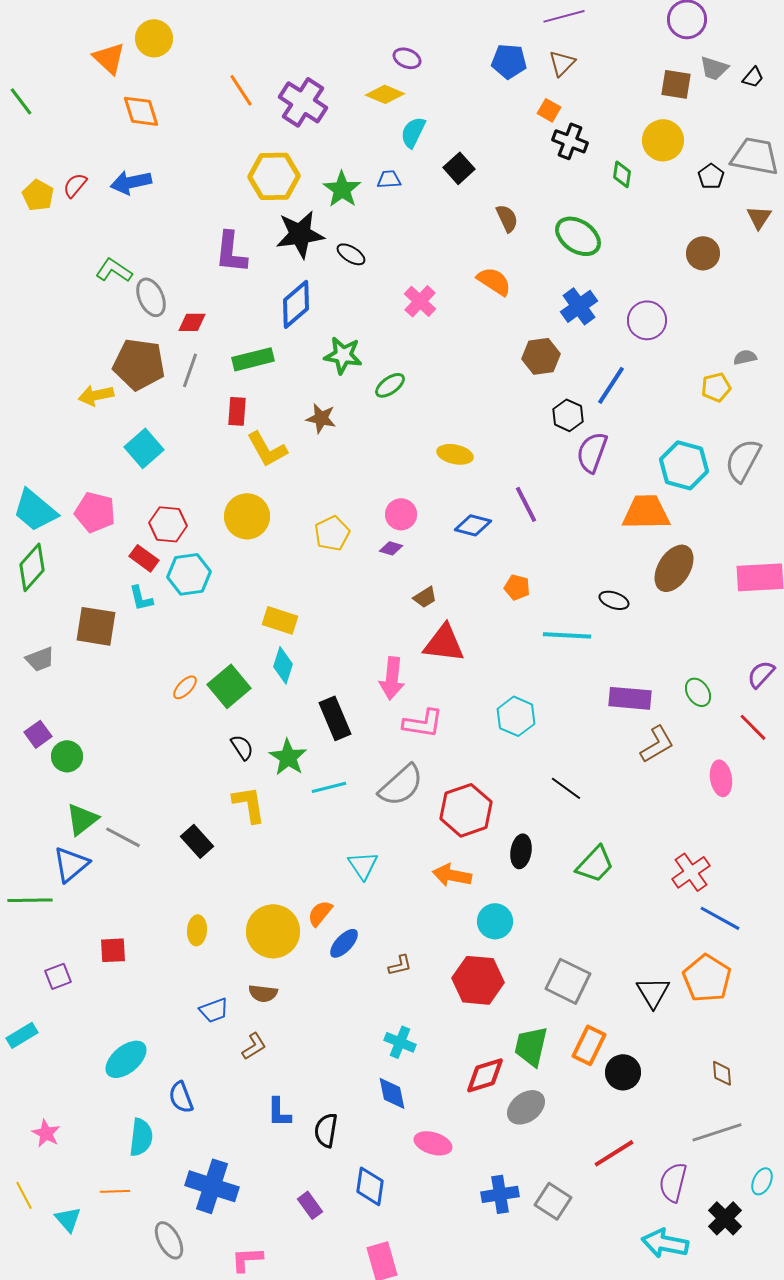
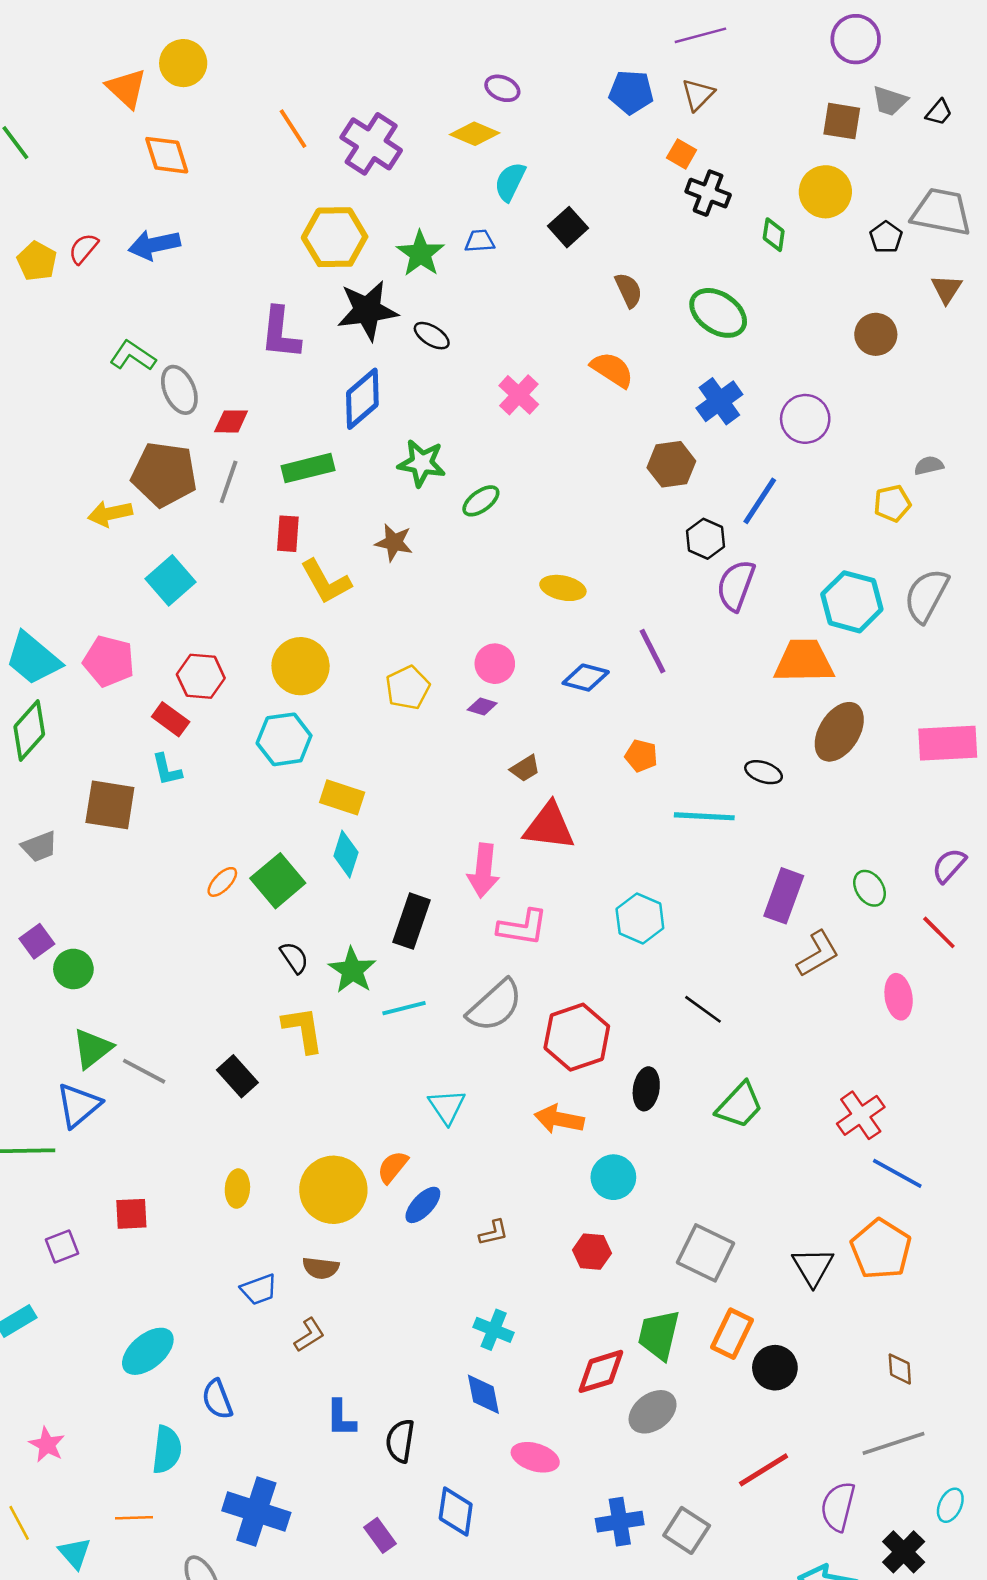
cyan hexagon: (189, 574) -> (284, 739), moved
purple rectangle: (630, 698) -> (784, 896), turned -75
black rectangle: (335, 718) -> (412, 921), turned 42
red hexagon: (478, 980) -> (592, 1252), size x0.6

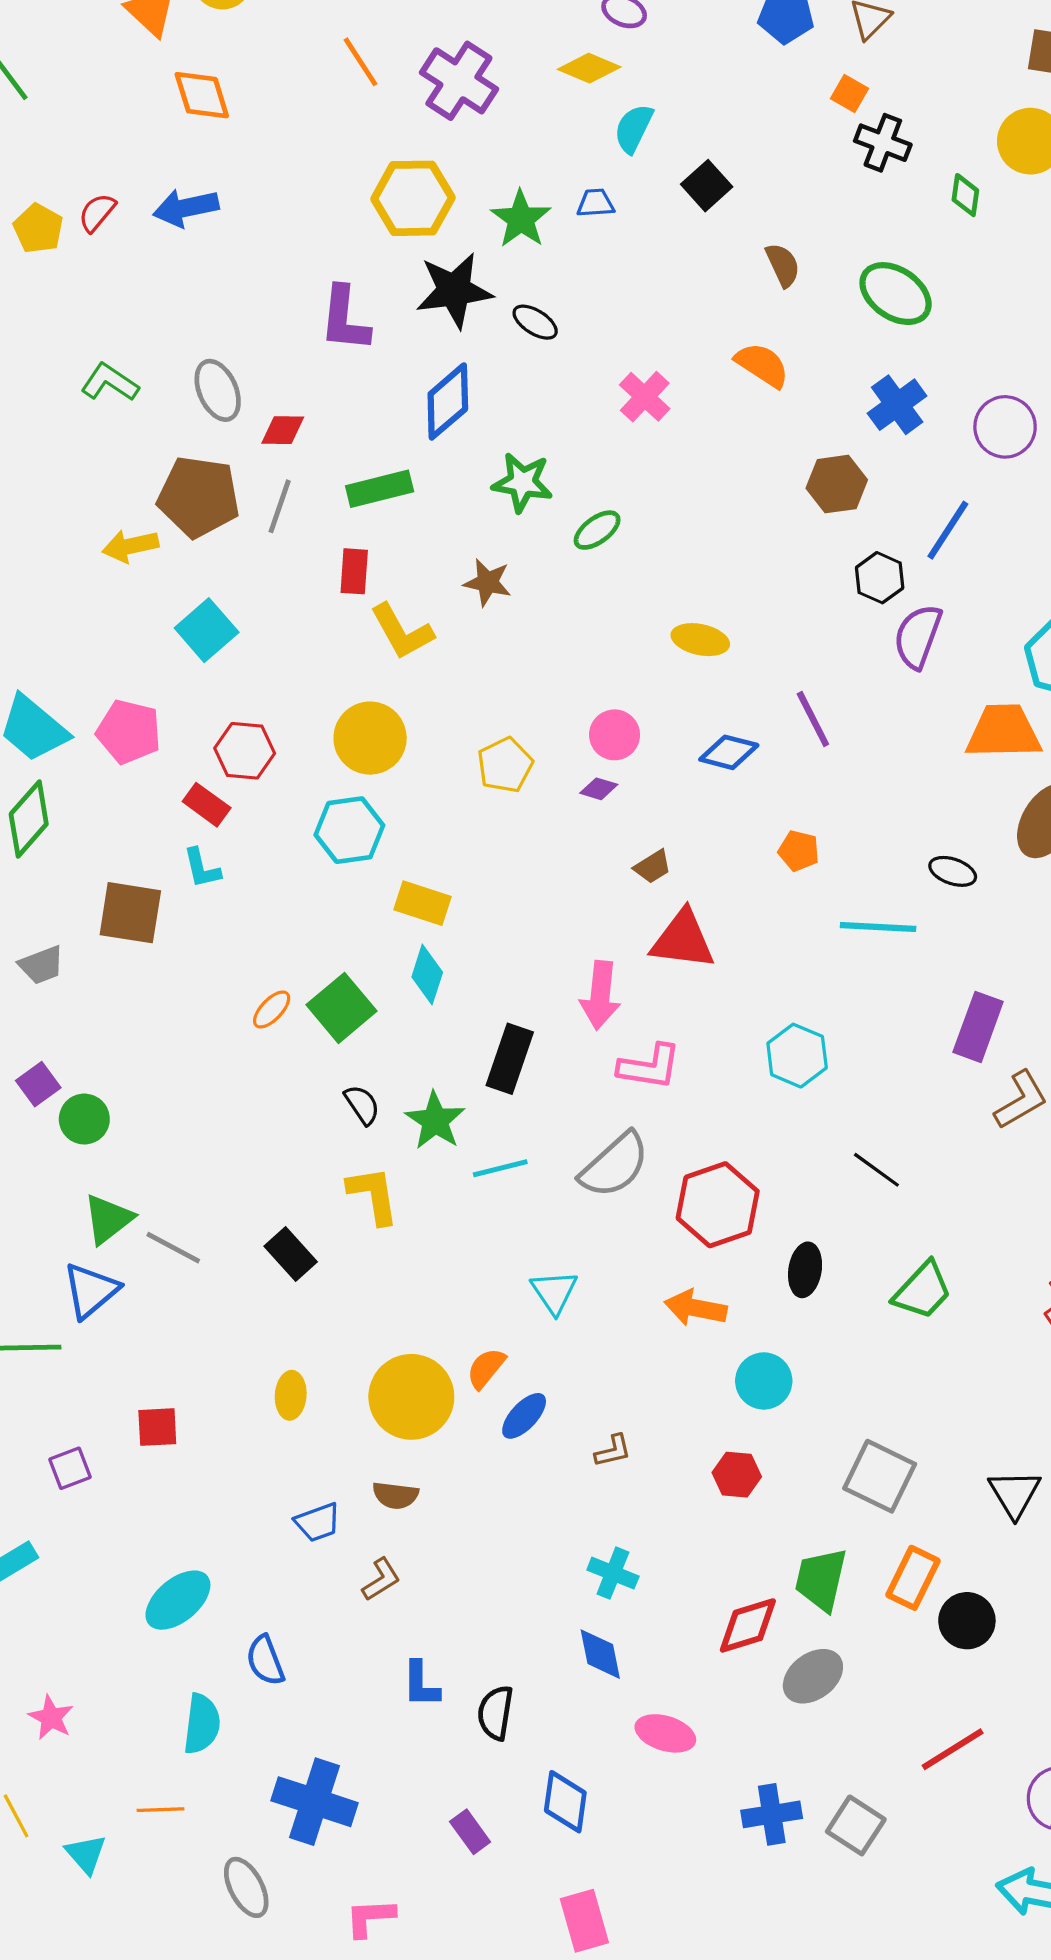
green L-shape: (133, 356) -> (110, 382), moved

